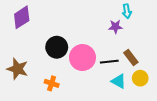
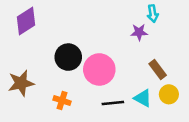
black line: (109, 62) -> (113, 103), moved
brown star: (18, 69) -> (21, 83), turned -30

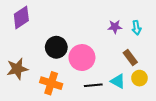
cyan arrow: (153, 14) -> (136, 28), moved
orange cross: (62, 101) -> (51, 83), size x1.5

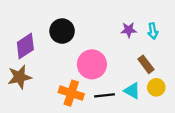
purple diamond: (21, 17) -> (25, 46), moved
black circle: (56, 47) -> (62, 31), moved
orange cross: (51, 83) -> (71, 93), moved

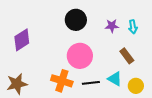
black circle: (62, 31) -> (76, 20), moved
brown star: (20, 77) -> (17, 84), moved
yellow circle: (156, 87) -> (136, 86), moved

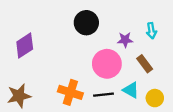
purple star: (112, 26) -> (125, 40), moved
pink circle: (80, 56) -> (107, 64), moved

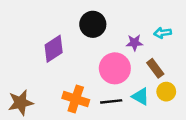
cyan arrow: (151, 31) -> (163, 33), turned 91
purple diamond: (25, 46) -> (54, 49), moved
yellow circle: (155, 98) -> (166, 92), moved

